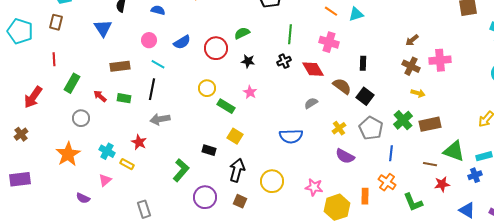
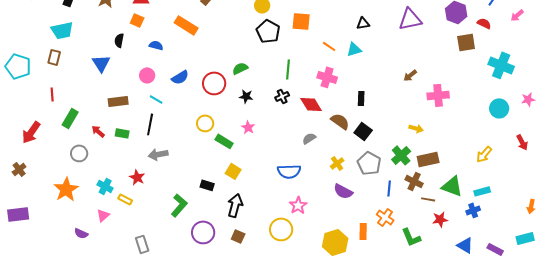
brown cross: (411, 66) -> (414, 181), moved
yellow circle: (272, 181) -> (281, 229), moved
pink star: (314, 187) -> (298, 205), moved, turned 30

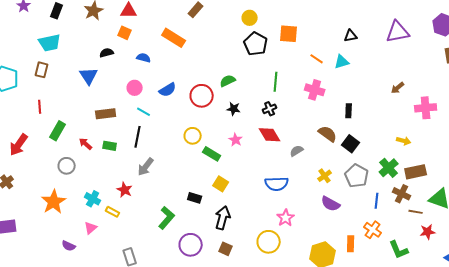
black semicircle: (119, 40) -> (107, 53), turned 64
red diamond: (311, 104) -> (270, 135), moved
gray arrow: (158, 154) -> (146, 167), turned -42

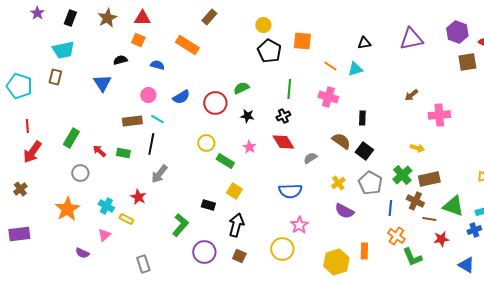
red line: (40, 107) -> (27, 126), moved
brown rectangle: (106, 114) -> (132, 121), moved
orange cross: (373, 230) -> (396, 236), moved

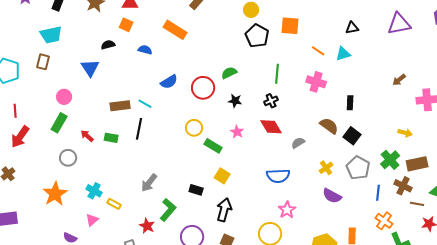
pink circle: (148, 95) -> (64, 97), moved
gray arrow: (159, 174) -> (149, 183), moved
red star: (138, 197) -> (147, 226), moved

